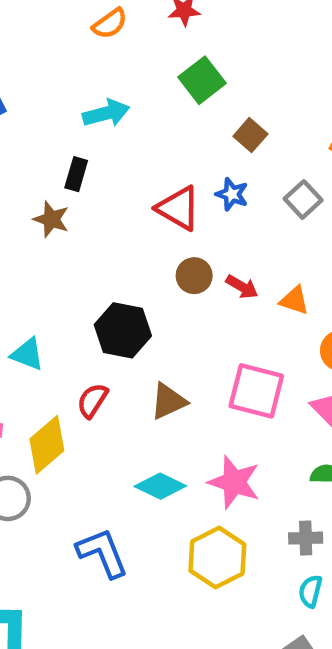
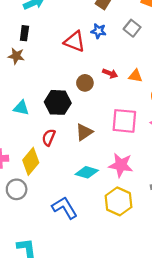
brown circle: (194, 276) -> (85, 83), moved
cyan triangle: (27, 354) -> (21, 108), moved

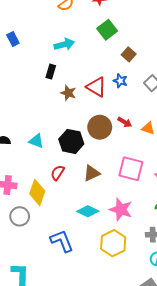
brown star: (16, 56) -> (68, 93), moved
brown circle: (85, 83) -> (100, 127), size x1.5
yellow diamond: (31, 161) -> (37, 192), turned -30

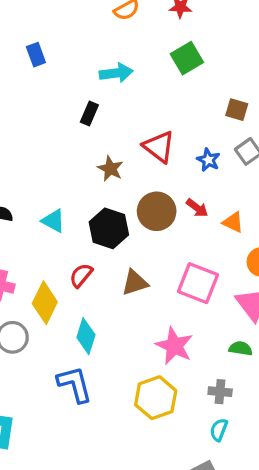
brown square: (129, 54) -> (237, 110), moved, turned -32
blue star: (120, 81) -> (208, 160), moved
brown star: (68, 93) -> (110, 169), moved
cyan diamond: (88, 211) -> (86, 336), moved, turned 75

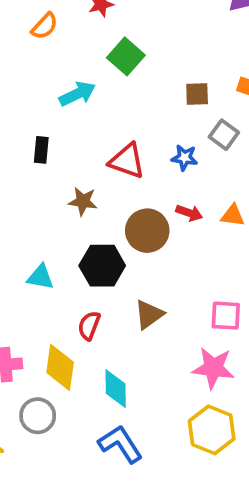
cyan arrow: (116, 73) -> (77, 94), moved
pink square: (198, 283) -> (226, 316), moved, size x0.7

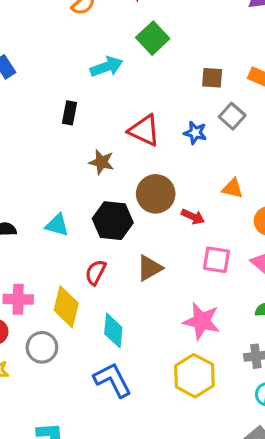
red arrow: (189, 213) -> (193, 217), moved
pink square: (226, 316) -> (216, 260), moved

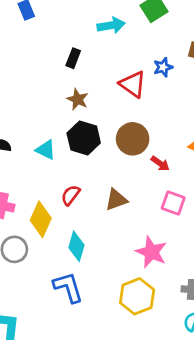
blue star: (195, 133) -> (163, 67), moved, turned 30
brown star: (102, 162) -> (78, 99), moved
black hexagon: (113, 221) -> (84, 138), moved

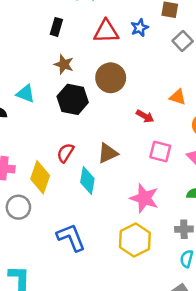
red triangle: (133, 84) -> (106, 32), moved, turned -32
brown circle: (133, 139) -> (111, 78), moved
cyan triangle: (46, 150) -> (26, 94), moved
cyan diamond: (76, 246) -> (87, 181), moved

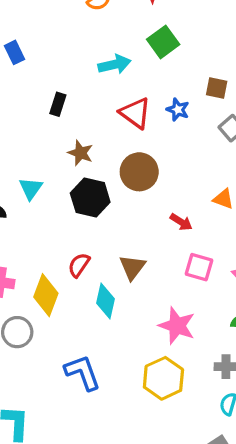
black rectangle: (56, 27) -> (58, 104), moved
blue star: (140, 28) -> (178, 110), turned -30
red triangle: (106, 32) -> (135, 113), turned 36
cyan triangle: (26, 94) -> (31, 188), turned 42
brown triangle: (108, 153) -> (132, 267), turned -30

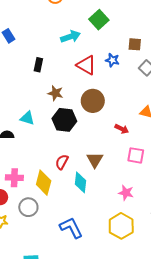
cyan triangle: (31, 188) -> (27, 118), turned -42
pink star: (177, 326) -> (126, 193), size x0.7

